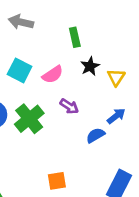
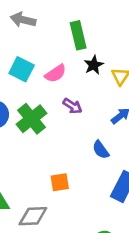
green rectangle: (75, 37) -> (78, 35), size x1.4
blue semicircle: (96, 135) -> (101, 150), moved, turned -96

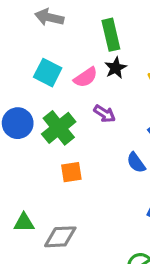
black star: (94, 65) -> (116, 68), moved
orange square: (60, 182) -> (71, 172), moved

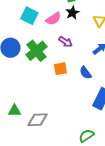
orange square: (71, 172) -> (60, 69), moved

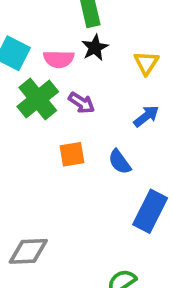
pink semicircle: (53, 19) -> (59, 59), turned 35
green cross: (36, 51) -> (38, 99), moved

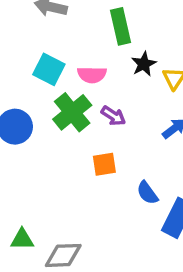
black star: (95, 48) -> (144, 64), moved
blue semicircle: (120, 162) -> (147, 193), moved

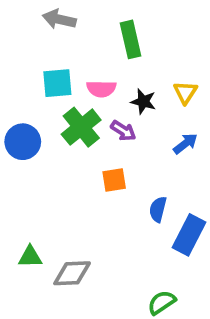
black star: (144, 64) -> (143, 102), moved, turned -30
cyan square: (49, 69) -> (57, 83), turned -32
blue semicircle: (147, 193) -> (158, 209), turned 50

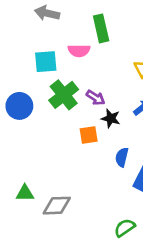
pink semicircle: (101, 89) -> (79, 51), moved
black star: (143, 102) -> (111, 118), moved

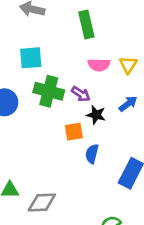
pink semicircle: (79, 51) -> (99, 65), moved
green cross: (64, 95) -> (49, 91), turned -36
blue semicircle: (122, 157) -> (92, 154), moved

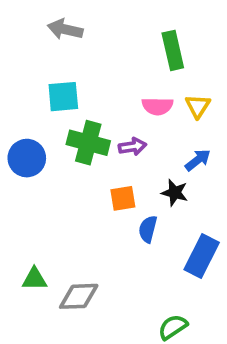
green rectangle: (86, 24) -> (173, 50), moved
purple arrow: (81, 94) -> (132, 147), turned -42
black star: (96, 115) -> (175, 193), moved

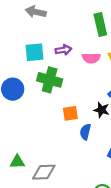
purple arrow: (132, 147) -> (63, 50), moved

